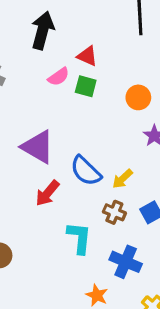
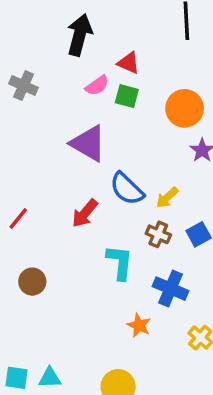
orange circle: (138, 97) -> (185, 108), size x1.4
purple triangle: (38, 147) -> (88, 143), moved

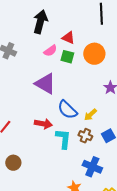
orange circle: (185, 108) -> (94, 54), moved
red arrow: (85, 213) -> (43, 124), turned -120
cyan L-shape: (120, 262) -> (63, 139), moved

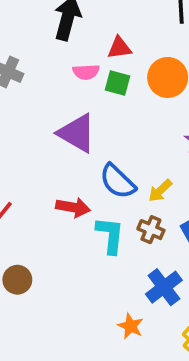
red triangle: (68, 38) -> (119, 48), turned -32
pink semicircle: (50, 51) -> (86, 72), turned 32
blue cross: (92, 167) -> (164, 287), turned 30

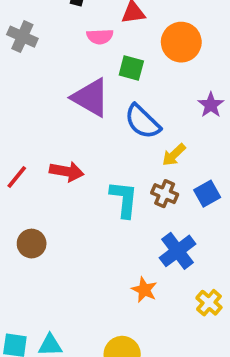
green square: (118, 83) -> (131, 68), moved
blue semicircle: (118, 181) -> (142, 122), moved
red arrow: (73, 207) -> (67, 171), moved

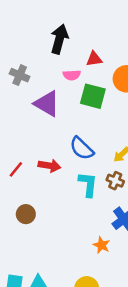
green square: (131, 68) -> (93, 96), size x1.5
purple triangle: (91, 98) -> (47, 104), moved
blue semicircle: (142, 122) -> (82, 148), moved

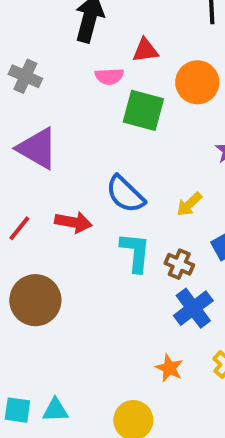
purple triangle: (47, 104) -> (37, 148), moved
brown cross: (115, 181) -> (179, 264), moved
brown circle: (26, 214) -> (35, 300), size x1.6
orange star: (102, 245) -> (169, 368), moved

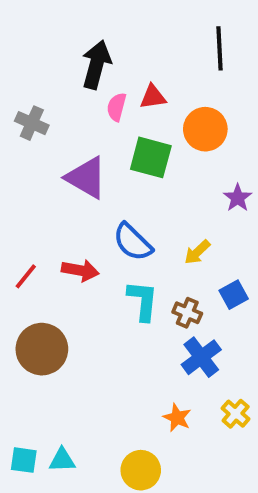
pink semicircle: (109, 76) -> (117, 107), moved, turned 108
purple triangle: (37, 148) -> (86, 178), moved

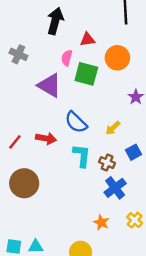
pink semicircle: (117, 107) -> (67, 58), moved

